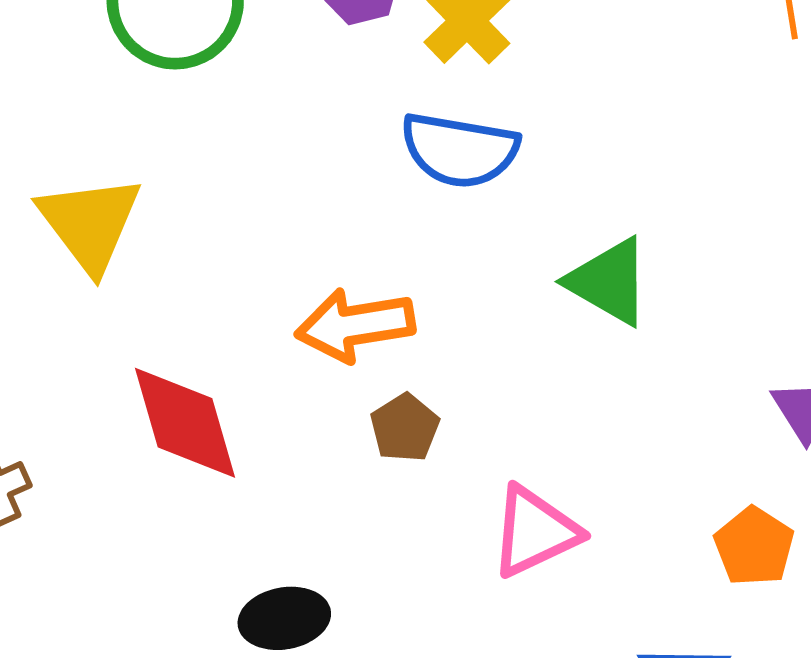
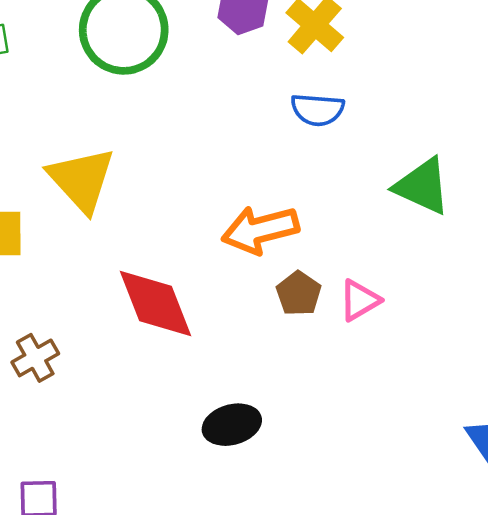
blue semicircle: (460, 150) -> (318, 110), size x0.7
pink triangle: (535, 532) -> (359, 300), moved, size x0.7

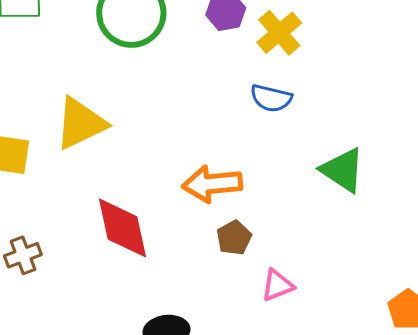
yellow triangle: (82, 180) -> (81, 123), turned 38
pink triangle: (359, 300) -> (277, 285), moved

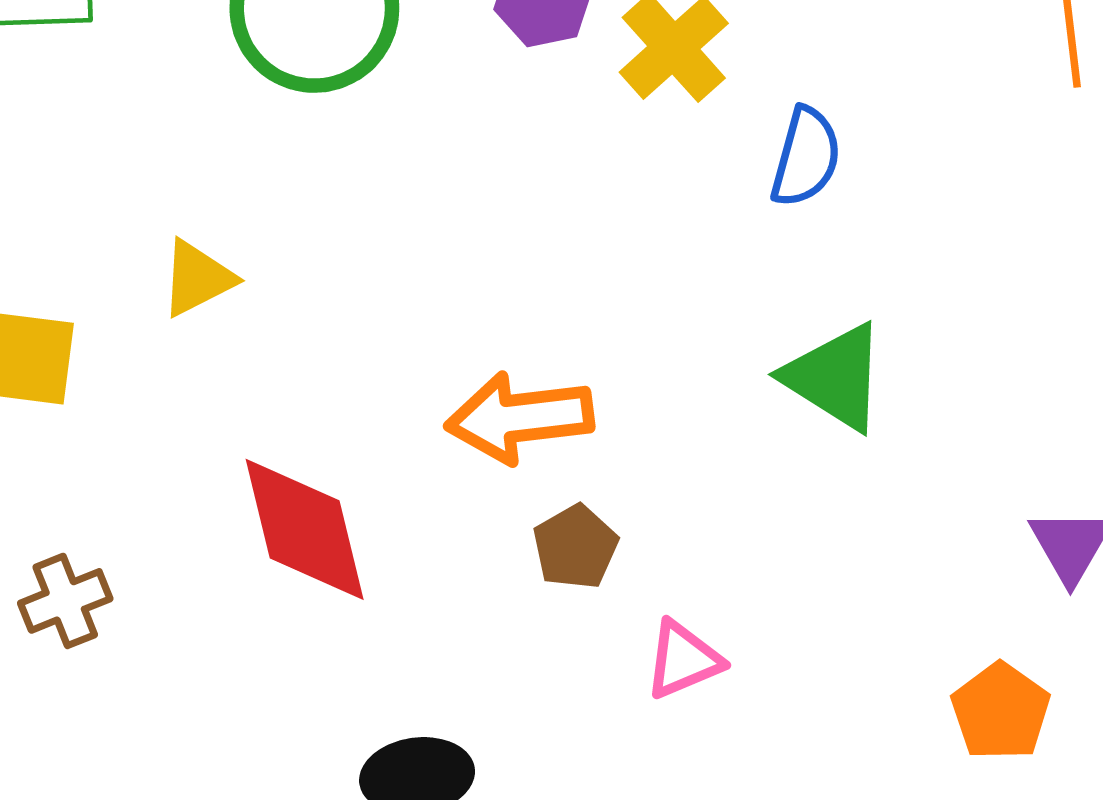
blue semicircle: (271, 98) -> (806, 157), moved, turned -87
yellow triangle: (81, 123) -> (197, 278), size x0.6

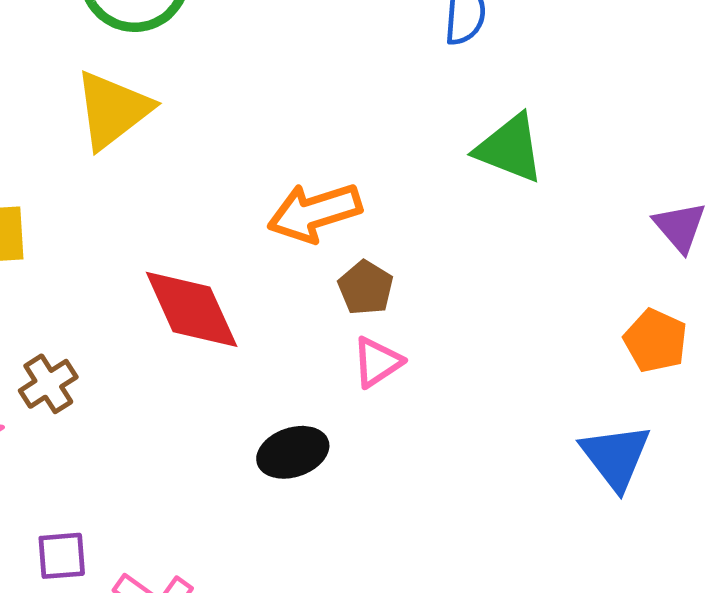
yellow triangle: (197, 278) -> (113, 110), moved, size x1.6
pink triangle: (683, 660) -> (377, 362), moved

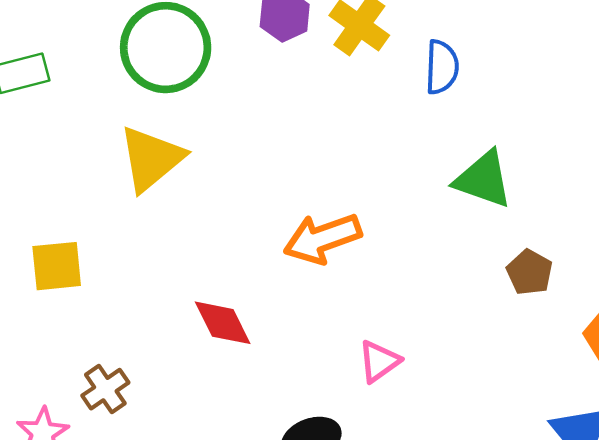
brown pentagon: (366, 288) -> (530, 272), moved
red diamond: (192, 309) -> (223, 323), size x0.7

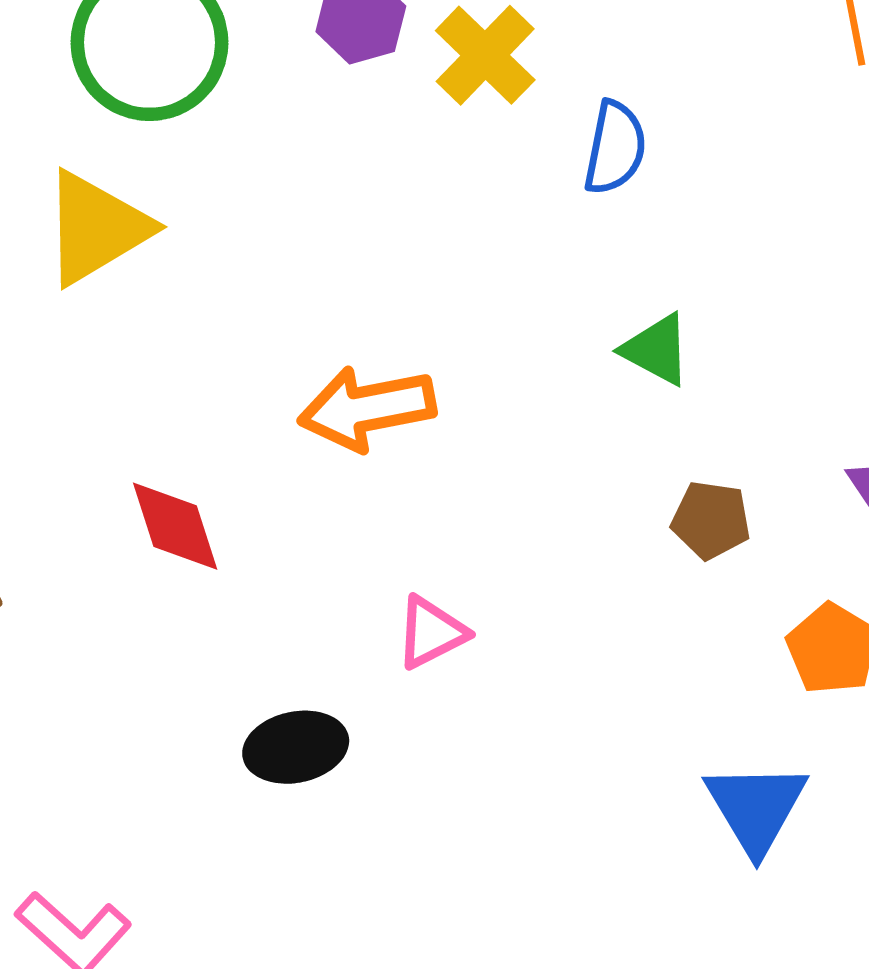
green triangle: (483, 179) -> (656, 350), size x0.7
brown pentagon: (530, 272) -> (711, 520), turned -30

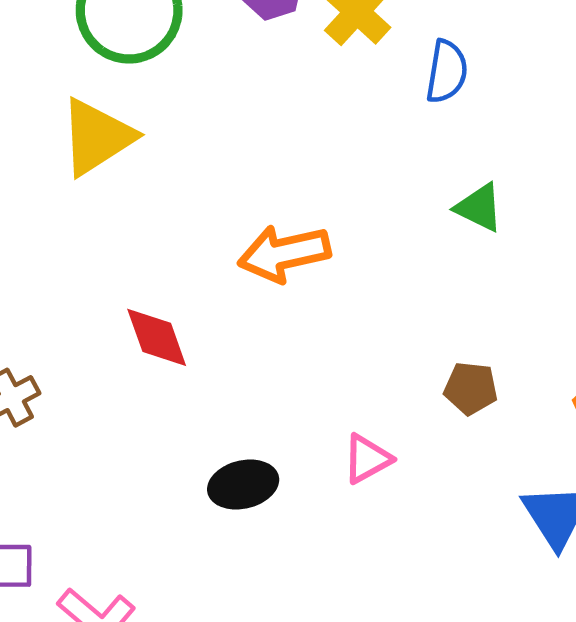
brown pentagon: (711, 520) -> (471, 388), moved
pink triangle: (431, 632) -> (367, 459), moved

